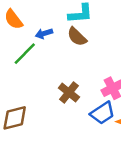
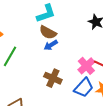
blue arrow: (44, 33) -> (51, 45), moved

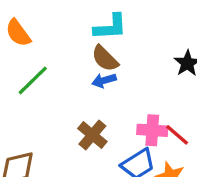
pink cross: (86, 66) -> (152, 130), turned 30

